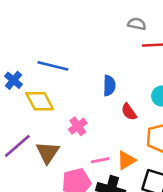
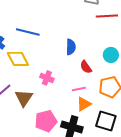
pink cross: (78, 126) -> (47, 78), turned -32
pink line: (100, 160) -> (79, 89), moved

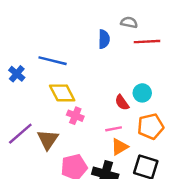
blue semicircle: (71, 47) -> (104, 39), moved
cyan circle: (111, 55) -> (142, 93), moved
yellow diamond: (18, 59) -> (62, 93), moved

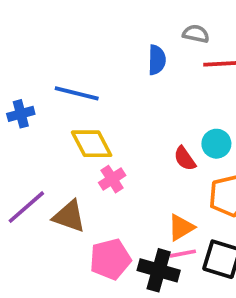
blue cross: (17, 74) -> (21, 114), turned 35
pink cross: (75, 116) -> (112, 179), turned 35
pink line: (114, 129) -> (183, 254), moved
brown triangle: (48, 140) -> (69, 216), turned -45

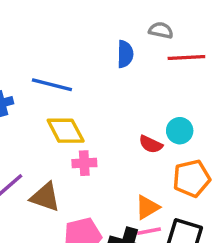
red semicircle: (185, 159) -> (151, 144), turned -30
pink cross: (112, 179) -> (84, 163), turned 30

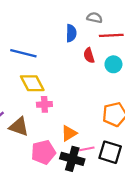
cyan circle: (180, 131) -> (113, 64), moved
red semicircle: (151, 144) -> (89, 55), moved, turned 48
orange triangle: (147, 207) -> (69, 133), moved

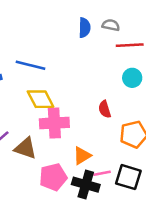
blue semicircle: (71, 33) -> (85, 28), moved
red semicircle: (89, 55) -> (105, 109), moved
pink cross: (44, 104) -> (54, 123), size x1.6

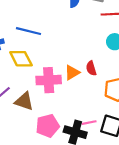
yellow diamond: (41, 99) -> (21, 59), moved
orange triangle: (82, 156) -> (72, 73), moved

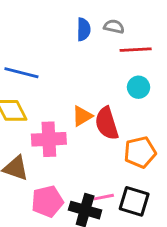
red semicircle: (91, 68) -> (107, 123), size x1.6
orange triangle: (72, 73) -> (82, 116), moved

